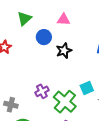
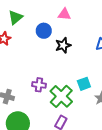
green triangle: (24, 18) -> (15, 17), moved
purple cross: (42, 91) -> (39, 85), turned 32

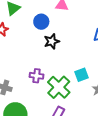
black star: (63, 45) -> (52, 41), moved

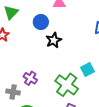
purple cross: (36, 76) -> (30, 78), moved, turned 32

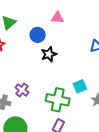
green cross: (67, 85) -> (58, 100), turned -30

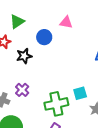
black star: (49, 54) -> (24, 56), moved
green cross: (58, 100) -> (56, 104), turned -30

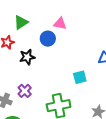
pink triangle: (66, 22) -> (60, 23), moved
cyan square: (80, 93) -> (80, 77), moved

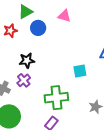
blue circle: (48, 39) -> (38, 28), moved
black star: (27, 57) -> (27, 61), moved

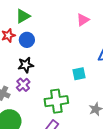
pink triangle: (64, 16) -> (83, 20), moved, turned -48
blue circle: (38, 28) -> (27, 40), moved

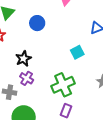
blue circle: (27, 40) -> (37, 23), moved

